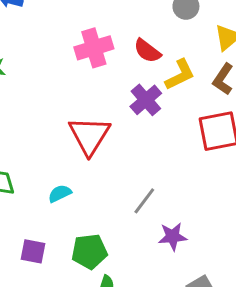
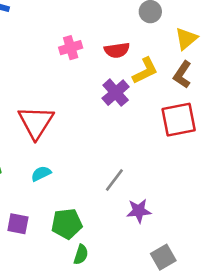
pink cross: (94, 48) -> (71, 48), size x0.7
red semicircle: (147, 51) -> (117, 50), turned -45
red triangle: (89, 136) -> (36, 122), moved

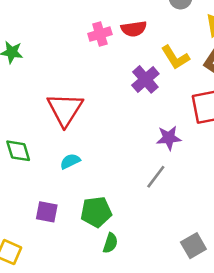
red semicircle: (117, 50) -> (134, 29), moved
yellow L-shape: (145, 71) -> (175, 57), turned 84
gray line: (114, 180) -> (156, 177), moved
purple star: (139, 211) -> (169, 138), moved

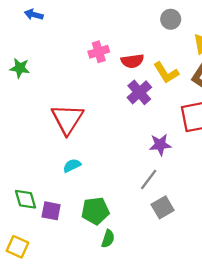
red semicircle: (134, 29) -> (132, 61), moved
green diamond: (18, 151) -> (26, 199), moved
gray square: (193, 246) -> (163, 207), moved

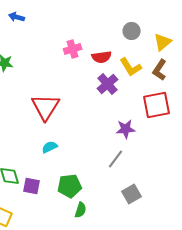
gray circle: (171, 19) -> (132, 31), moved
gray square: (163, 207) -> (132, 194), moved

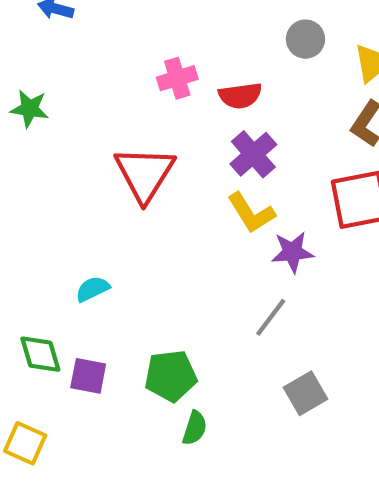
yellow L-shape: (131, 67) -> (251, 213), moved
red triangle: (46, 107) -> (145, 174), moved
cyan semicircle: (50, 147) -> (93, 289), moved

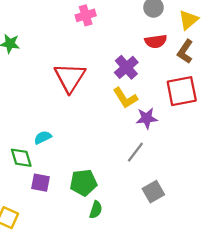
pink cross: (177, 78) -> (86, 15), moved
red semicircle: (240, 96) -> (156, 41), moved
green diamond: (40, 354) -> (21, 158), moved

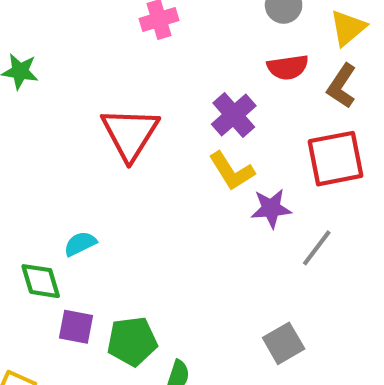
gray line: (135, 152) -> (317, 248), moved
green pentagon: (83, 183) -> (132, 341), moved

